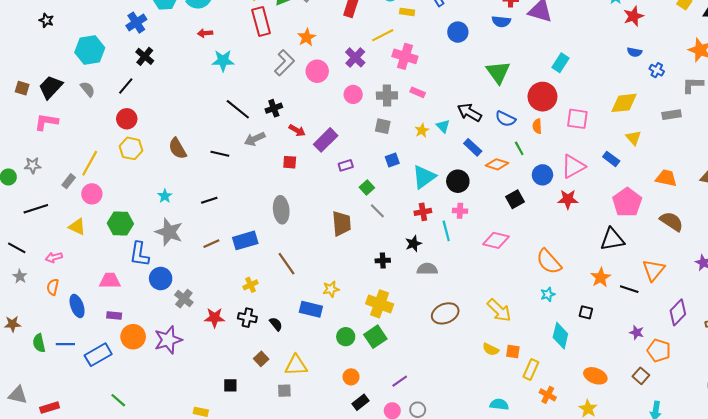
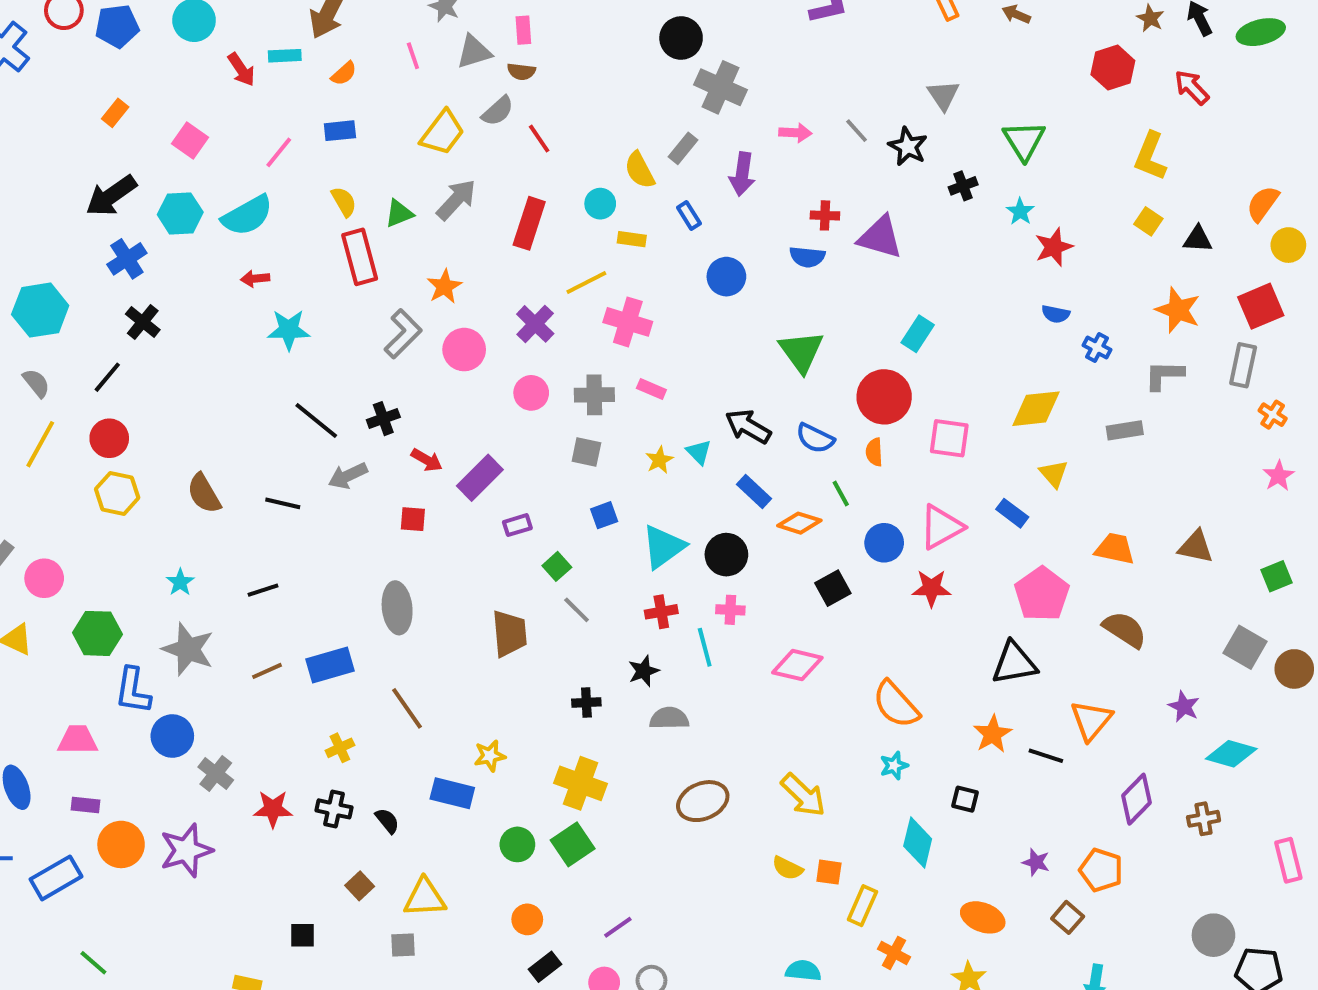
yellow line: (90, 163) -> (40, 444), moved
purple star: (637, 332) -> (1036, 862), moved

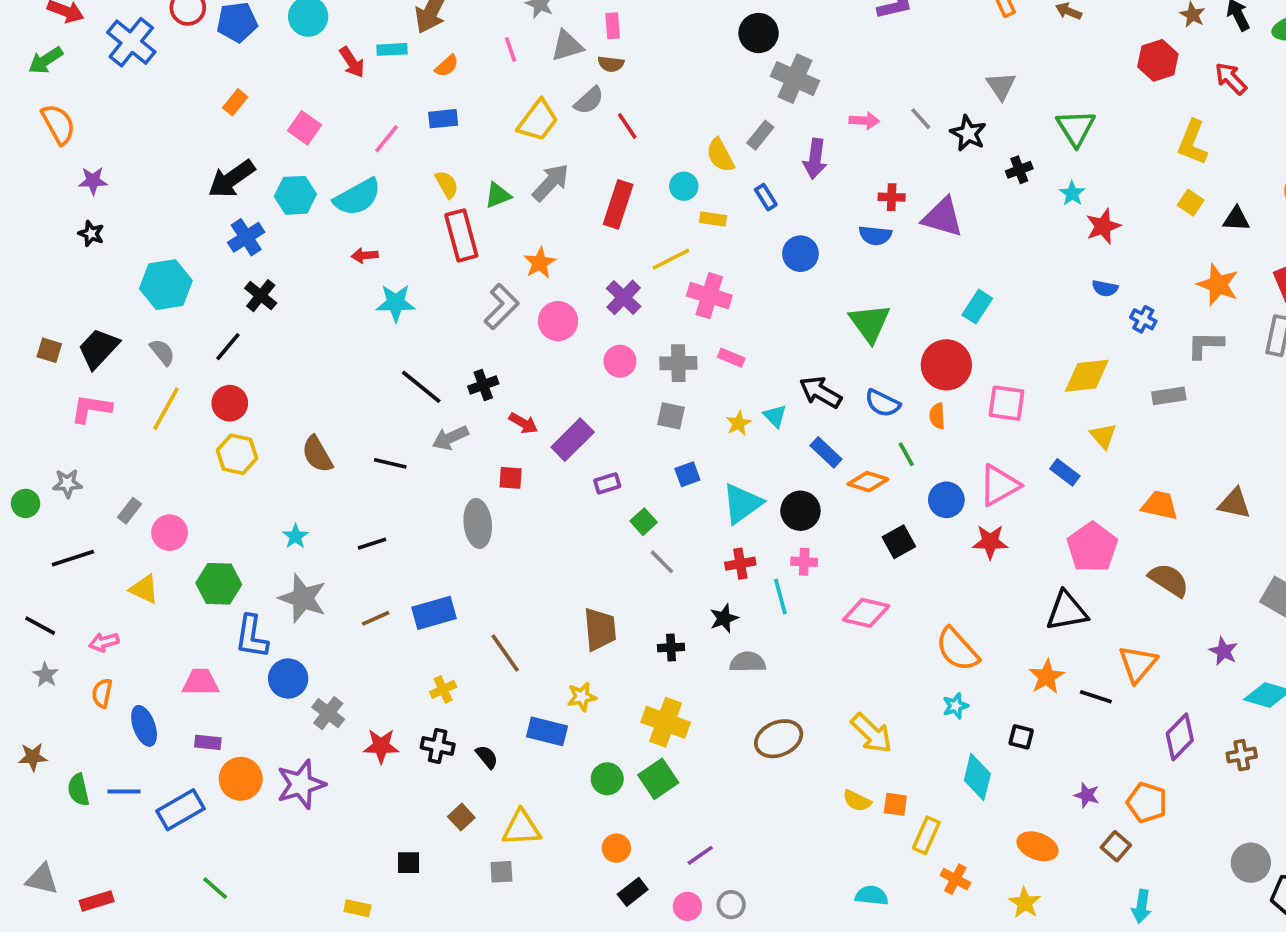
gray ellipse: (397, 608) -> (478, 524), moved
brown trapezoid: (509, 633) -> (600, 629), moved

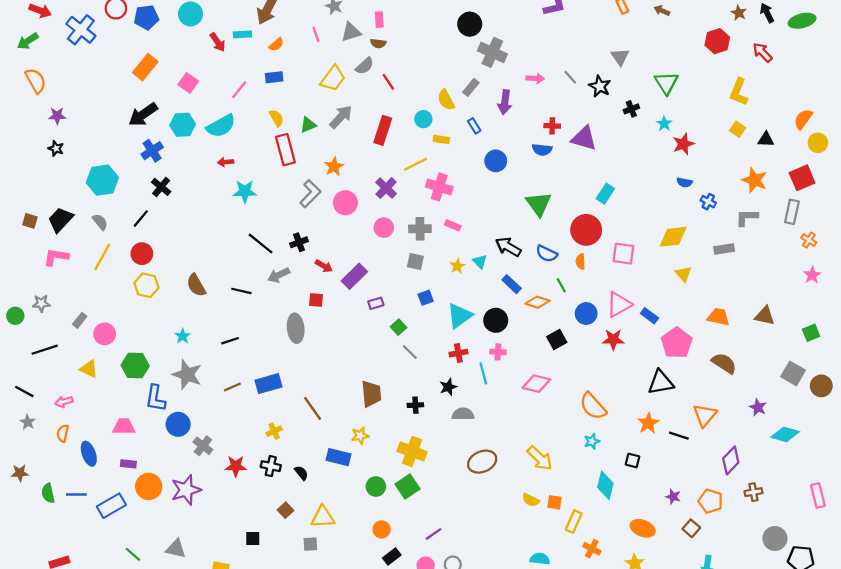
orange rectangle: (235, 102) -> (145, 67), size x1.6
blue rectangle: (1065, 472) -> (649, 316), moved
brown cross: (1242, 755) -> (753, 492), moved
gray triangle: (42, 879) -> (176, 549), moved

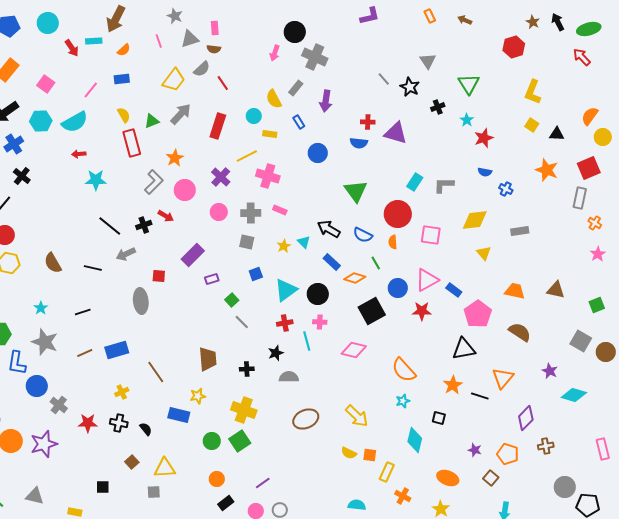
red arrow: (762, 52) -> (582, 57), moved
pink arrow: (535, 78) -> (275, 53), moved, turned 105
gray L-shape: (747, 217) -> (444, 185), moved
red arrow: (324, 266) -> (166, 216), moved
black square: (557, 340) -> (372, 311), size x1.5

